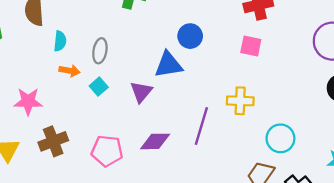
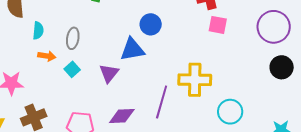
pink square: (251, 46) -> (218, 25), moved
yellow cross: (240, 101) -> (195, 80), size x1.4

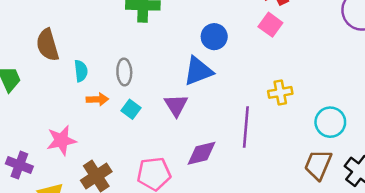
pink square: (218, 25) -> (270, 25), moved, turned 36
yellow cross: (195, 80) -> (280, 92), size x0.6

